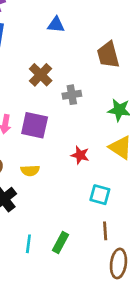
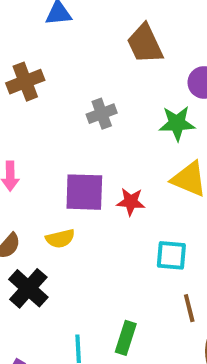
brown cross: (41, 75) -> (25, 82), moved, turned 35
purple square: (35, 125) -> (84, 192), moved

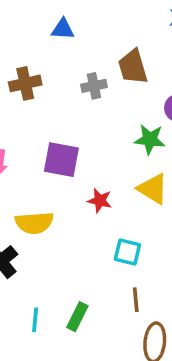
gray cross: (102, 114) -> (94, 86), moved
purple square: (84, 192) -> (61, 160), moved
yellow semicircle: (60, 239) -> (34, 223), size x1.5

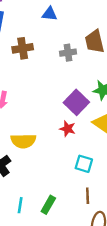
purple square: (61, 160) -> (76, 102), moved, turned 30

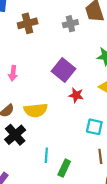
purple square: (76, 102) -> (64, 70), moved
cyan line: (20, 205) -> (46, 155), moved

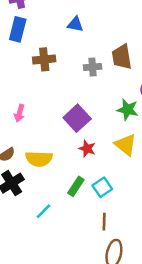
cyan square: (94, 127) -> (102, 187), turned 35
cyan line: (46, 155) -> (43, 211), turned 32
green rectangle: (64, 168) -> (76, 186), moved

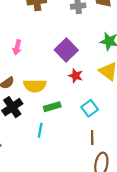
green rectangle: (76, 186) -> (52, 107), moved, turned 42
cyan line: (43, 211) -> (40, 130), turned -32

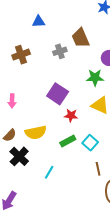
green rectangle: (52, 107) -> (68, 141), moved
cyan line: (40, 130) -> (49, 172), turned 32

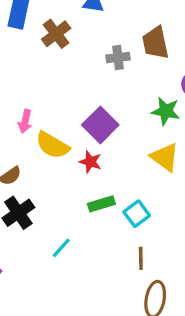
brown cross: (21, 55) -> (56, 34), moved, turned -30
red star: (71, 115) -> (90, 162), moved
yellow semicircle: (36, 132) -> (53, 145), moved, turned 30

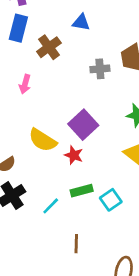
pink arrow: (25, 121) -> (25, 84), moved
cyan line: (61, 248) -> (51, 206), moved
brown line: (141, 258) -> (76, 244), moved

